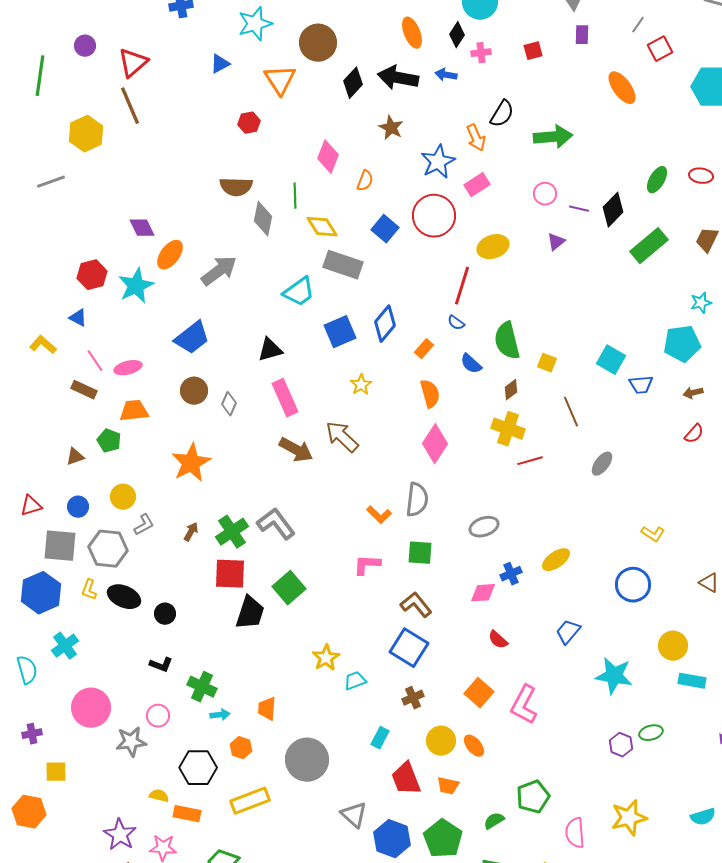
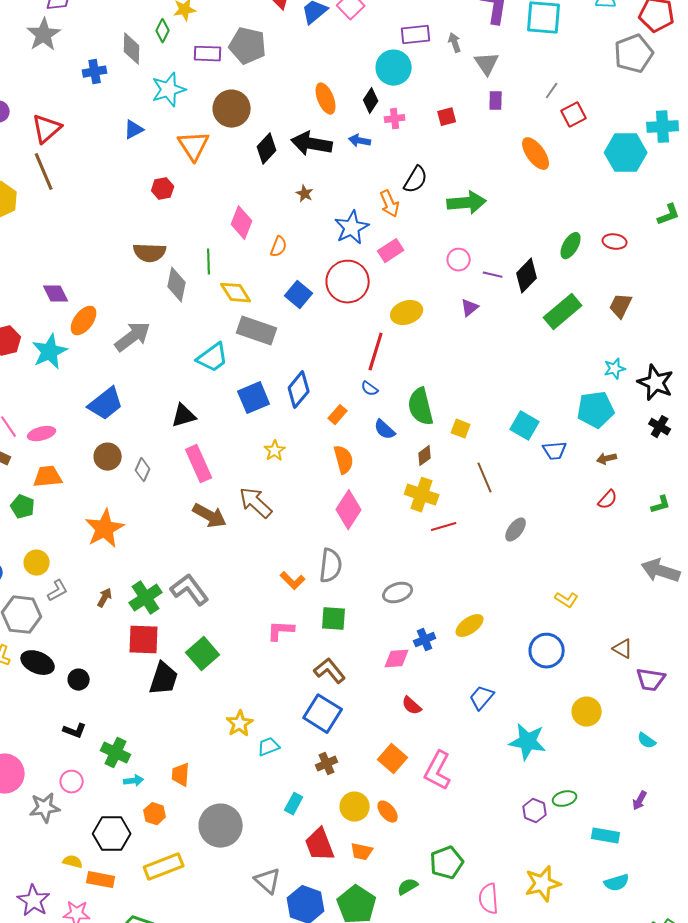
brown star: (391, 128) -> (305, 194), size x0.7
cyan rectangle: (692, 681) -> (606, 836), moved

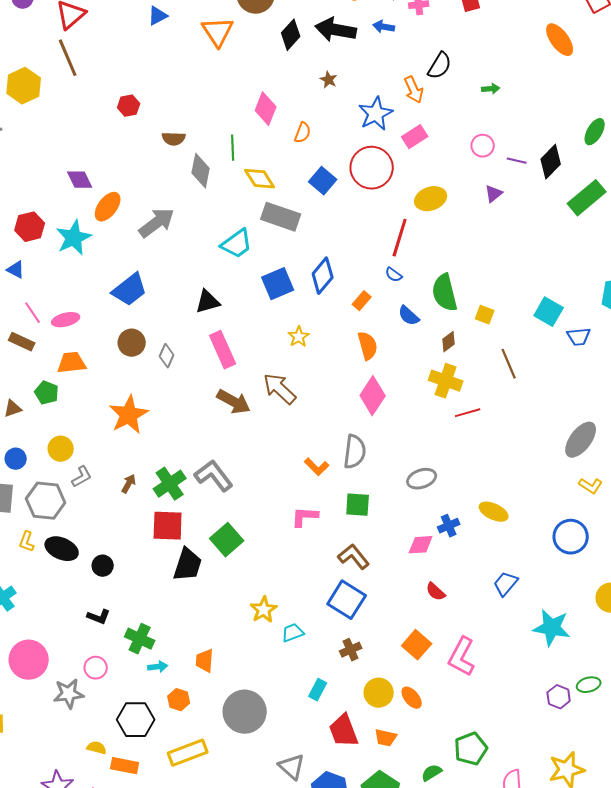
red hexagon: (163, 189) -> (129, 106), moved
green arrow: (467, 203) -> (491, 89), size x0.5
brown semicircle: (150, 253) -> (174, 139), size x0.7
gray ellipse: (516, 530) -> (581, 440), moved, size x1.5
yellow ellipse: (470, 626) -> (494, 512), turned 60

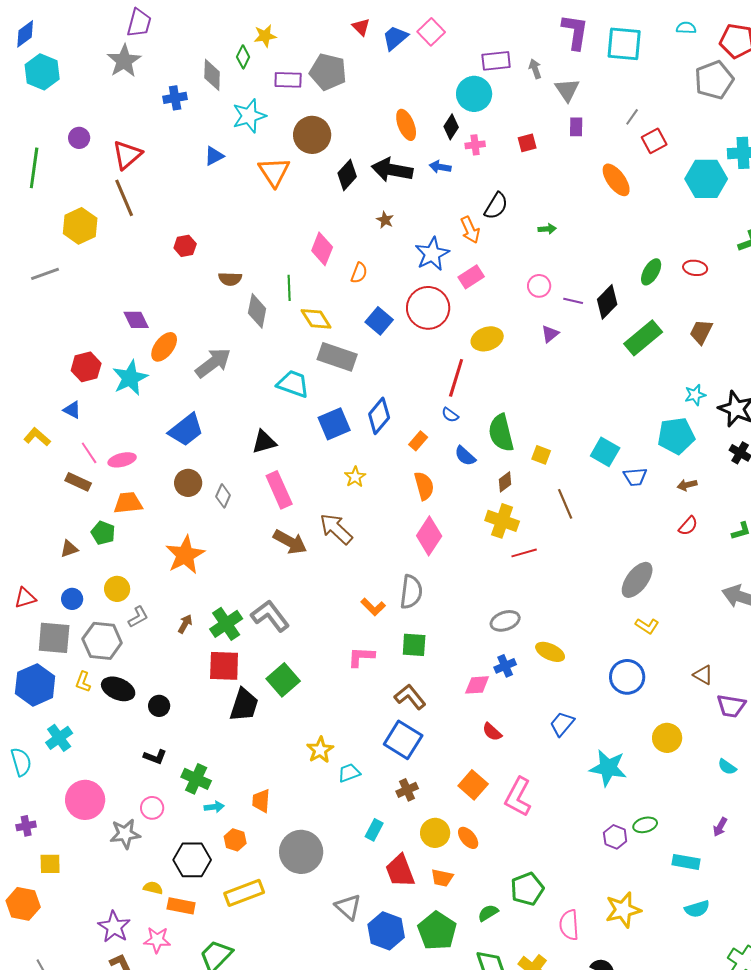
cyan trapezoid: (237, 244) -> (293, 384), turned -124
gray ellipse: (422, 479) -> (505, 621), moved

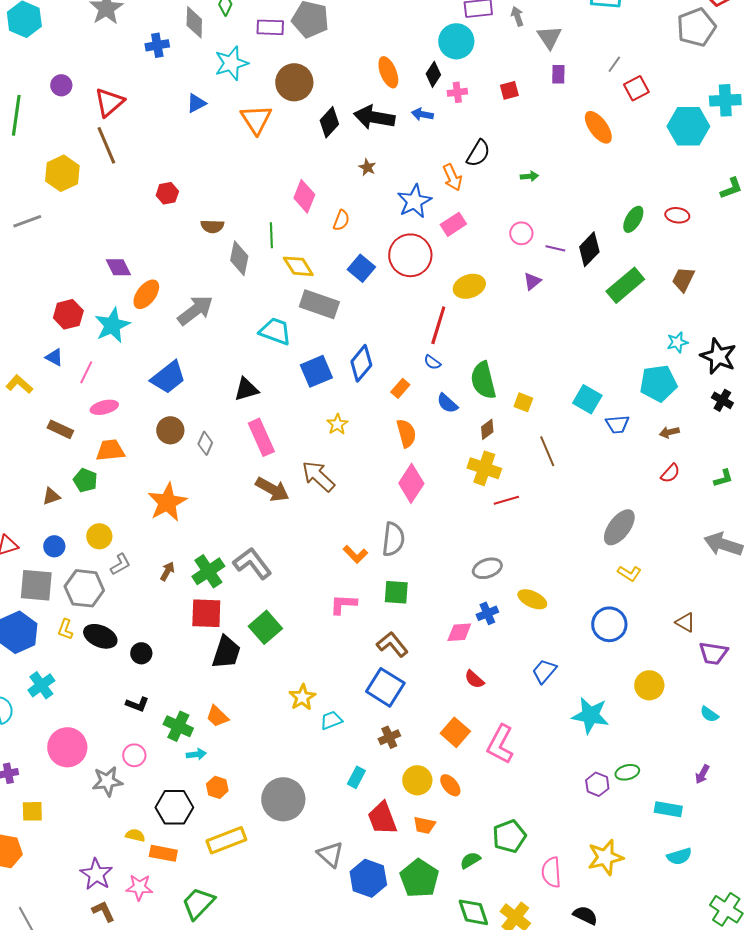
pink line: (89, 453) -> (86, 372), moved, turned 60
orange trapezoid: (261, 801) -> (217, 716), moved, turned -50

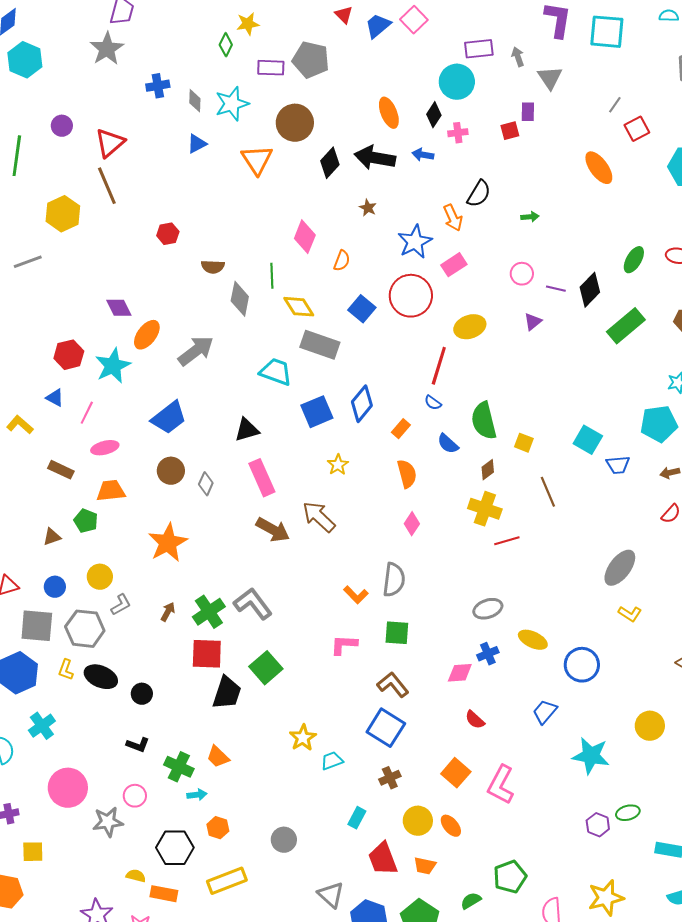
gray diamond: (194, 22) -> (195, 101), moved, size x0.7
purple rectangle: (558, 74) -> (528, 112), moved
pink diamond: (411, 483) -> (412, 524), size x0.6
blue circle: (609, 624) -> (582, 665), moved
gray circle: (283, 799) -> (284, 840), size x0.6

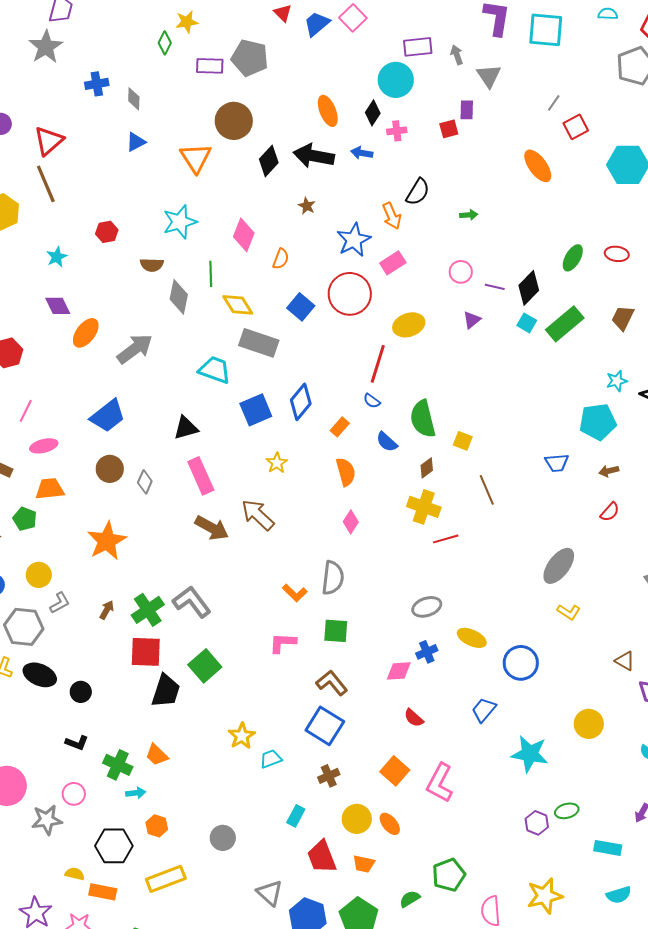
cyan star: (232, 104) -> (180, 222), moved
cyan star: (113, 366) -> (57, 257), moved, size x0.6
cyan square: (588, 440) -> (527, 323), moved, size x0.7

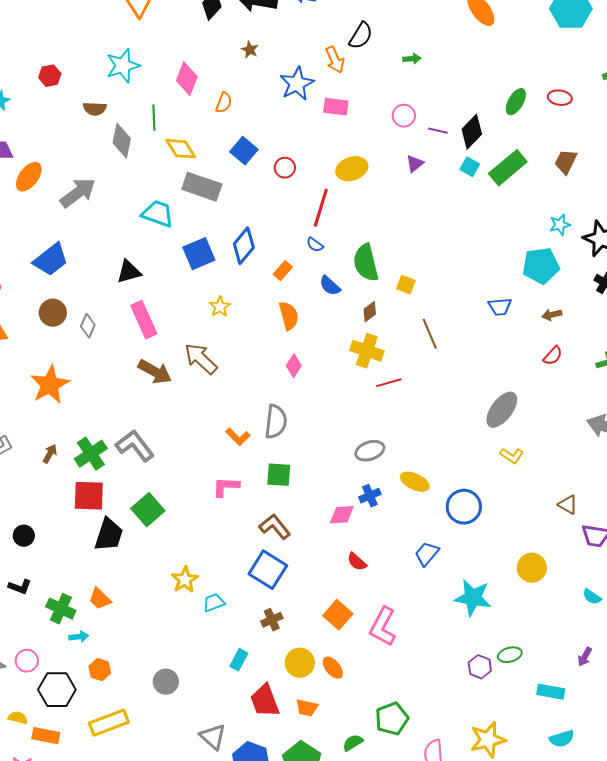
pink rectangle: (393, 263) -> (336, 107), turned 40
red circle: (350, 294) -> (285, 168), moved, size x0.5
pink circle: (74, 794) -> (27, 661), moved

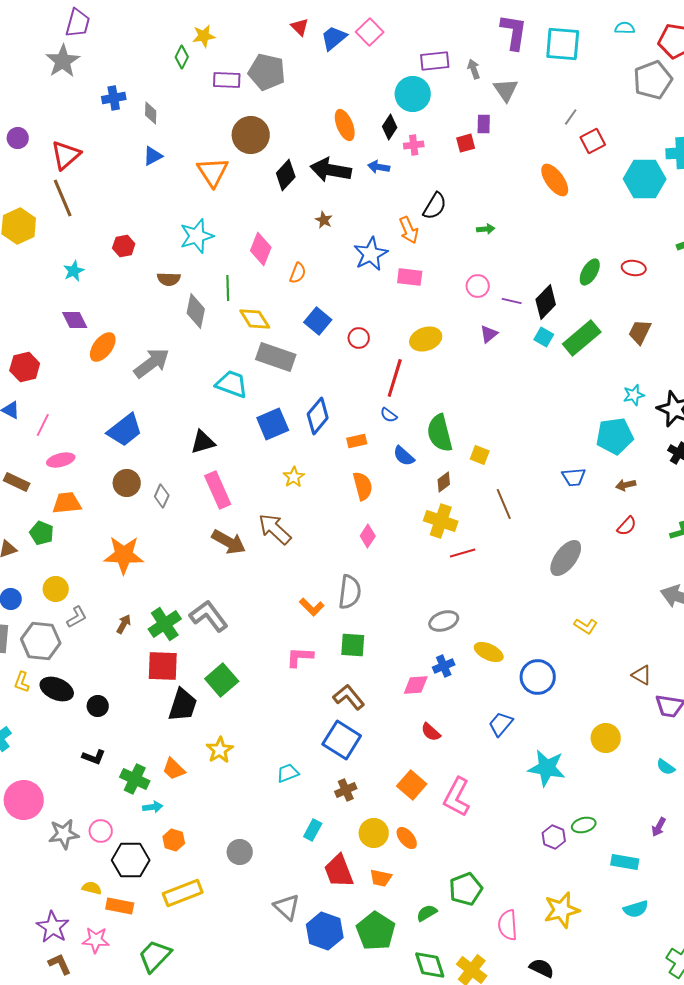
orange rectangle: (283, 271) -> (357, 441), turned 36
orange star: (50, 385) -> (124, 555), turned 30
gray ellipse: (502, 410) -> (566, 558), moved
yellow star: (185, 580) -> (220, 750), moved

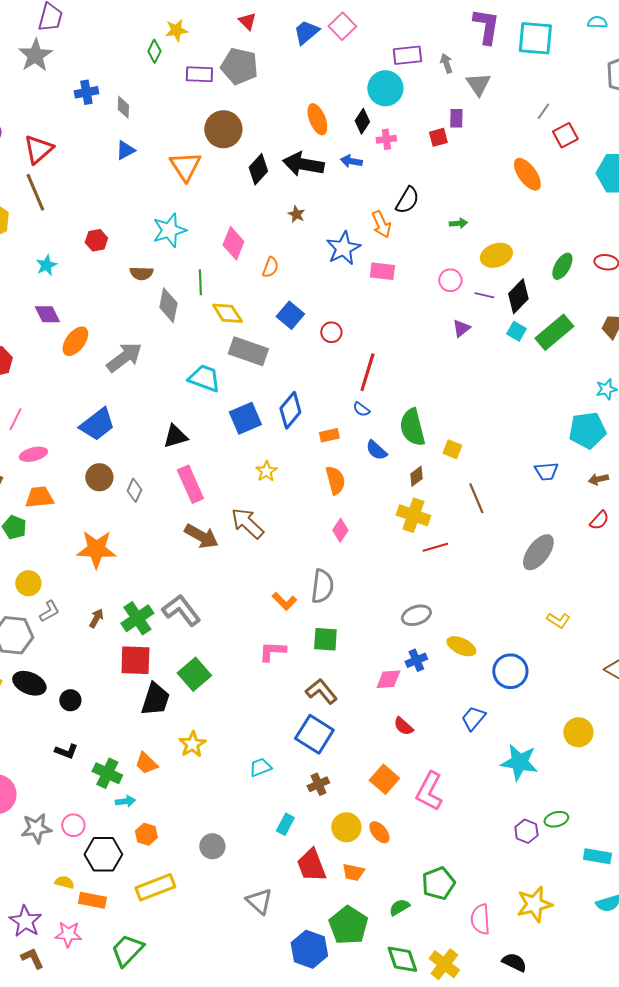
red triangle: (300, 27) -> (247, 21), moved
yellow ellipse: (426, 339) -> (496, 255), moved
blue hexagon: (325, 931) -> (309, 949), moved

